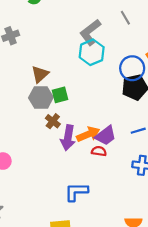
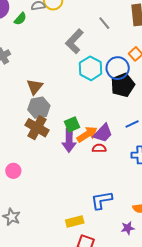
cyan hexagon: (92, 52) -> (91, 68), moved
green square: (60, 95) -> (72, 124), moved
brown cross: (53, 121) -> (37, 128), moved, size x1.6
blue L-shape: (76, 192) -> (102, 200), moved

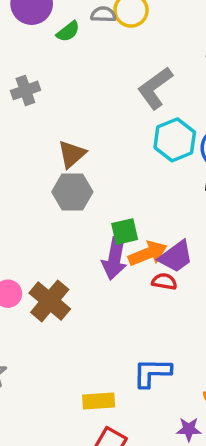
brown cross: (37, 128) -> (50, 301), moved

